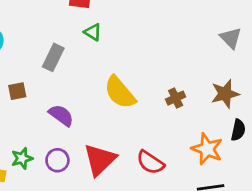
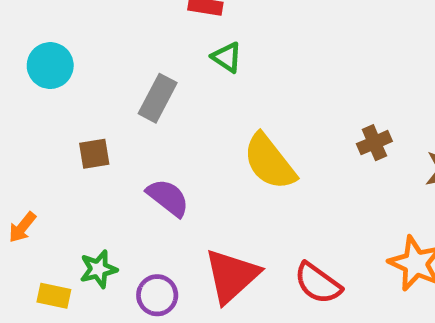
brown cross: (176, 98) -> (374, 143), moved
purple circle: (57, 160) -> (157, 295), moved

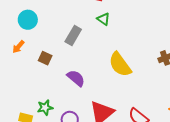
brown square: (94, 154) -> (45, 58), turned 32
orange arrow: (22, 227) -> (18, 47), moved

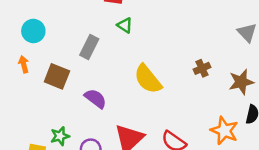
orange arrow: (18, 47) -> (24, 64), turned 128
brown square: (45, 58) -> (57, 76), size x1.5

